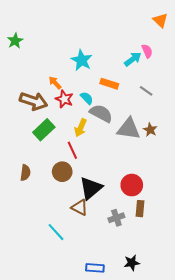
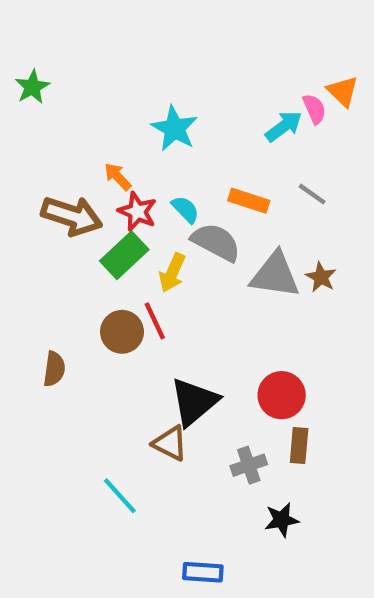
orange triangle: (160, 20) -> (343, 91), moved
orange rectangle: (109, 84) -> (249, 201), moved
green rectangle: (44, 130) -> (124, 255), moved
brown circle: (62, 172) -> (122, 332), moved
black star: (132, 263) -> (282, 520), moved

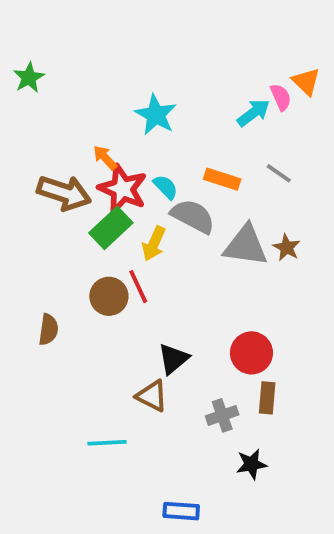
red star: (137, 212) -> (123, 189), size x1.4
black triangle: (194, 402) -> (173, 359), size x0.7
cyan line: (120, 496) -> (107, 443), turned -51

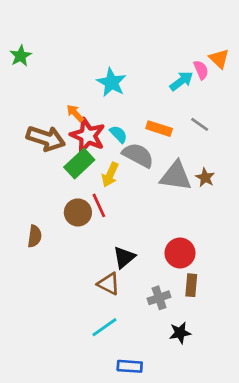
cyan line: (107, 443) -> (104, 327), moved, turned -32

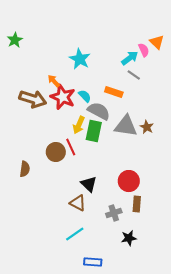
gray line: (200, 124) -> (134, 75), moved
green rectangle: (79, 164) -> (94, 131), moved, turned -35
black triangle: (124, 257) -> (89, 184), turned -36

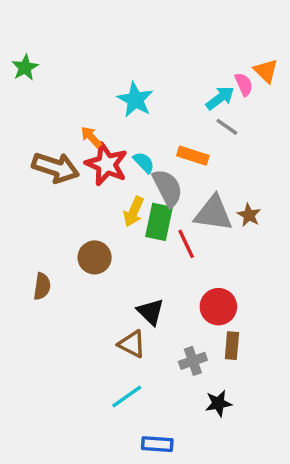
gray semicircle: (99, 111) -> (167, 188), turned 35
red line: (71, 147) -> (186, 244), moved

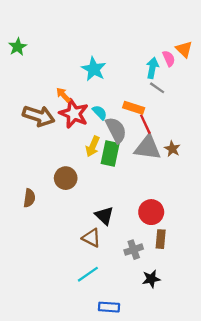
cyan arrow: (220, 98) -> (152, 68), turned -42
red line: (186, 244) -> (145, 124), moved

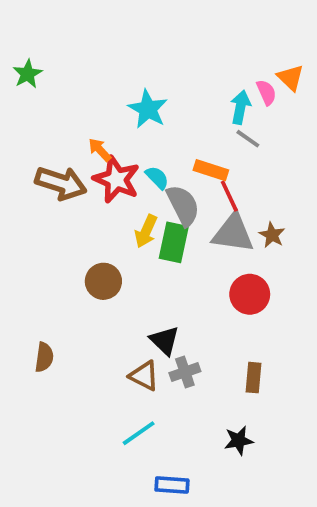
brown semicircle: (29, 198) -> (44, 357), moved
red circle: (151, 212) -> (250, 294), moved
gray cross: (134, 250) -> (185, 372), moved

